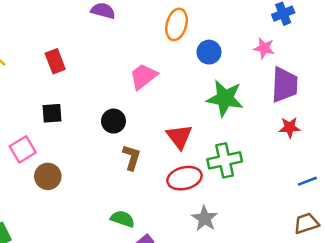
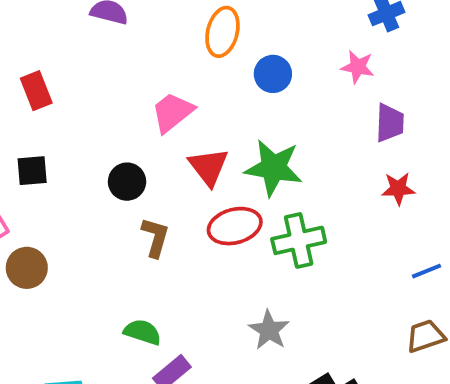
purple trapezoid: (285, 85) -> (390, 123), size x0.7
green star: (225, 98) -> (274, 168), moved
red triangle: (179, 137) -> (209, 167), moved
red ellipse: (184, 178) -> (235, 226), moved

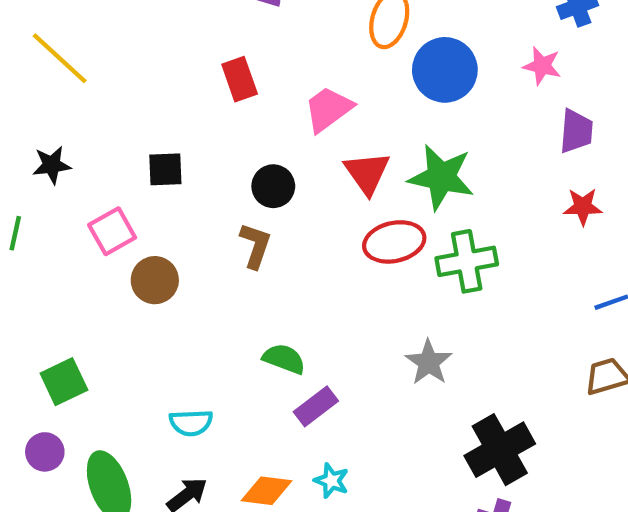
blue circle: (273, 74) -> (445, 70), size x1.5
red rectangle: (36, 91) -> (240, 79), moved
brown L-shape: (155, 237) -> (255, 246), moved

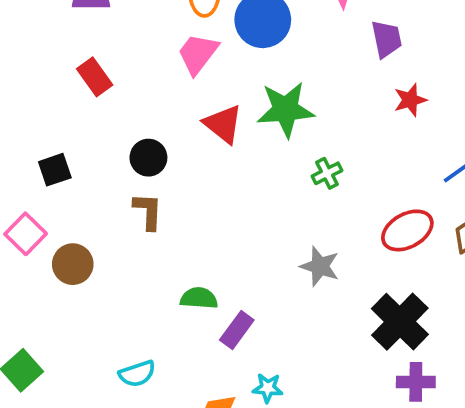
pink trapezoid: (328, 109) -> (198, 54), moved
red ellipse: (394, 242) -> (407, 230), moved
green cross: (467, 261) -> (327, 173), size x0.6

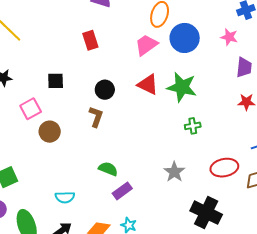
red triangle: (223, 124) -> (148, 84), turned -30
black cross: (400, 322) -> (206, 213), turned -36

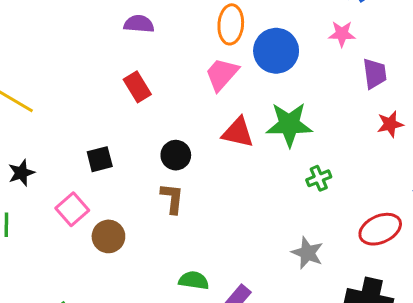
green semicircle: (108, 169) -> (194, 280), moved

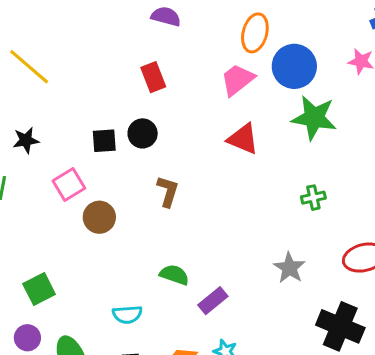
green star: (289, 124) -> (314, 118), moved
black circle: (176, 155) -> (143, 133), moved

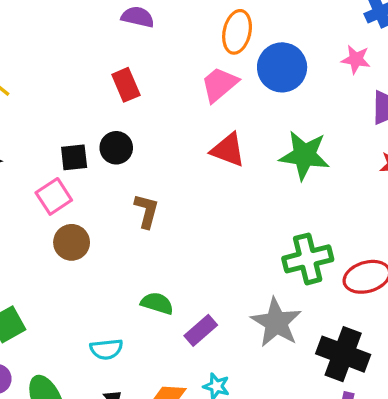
green star: (314, 118) -> (304, 155), moved
pink square: (69, 185) -> (54, 196), moved
green cross: (313, 198) -> (308, 259), moved, size x1.8
gray star: (289, 268) -> (276, 322), moved, size x1.4

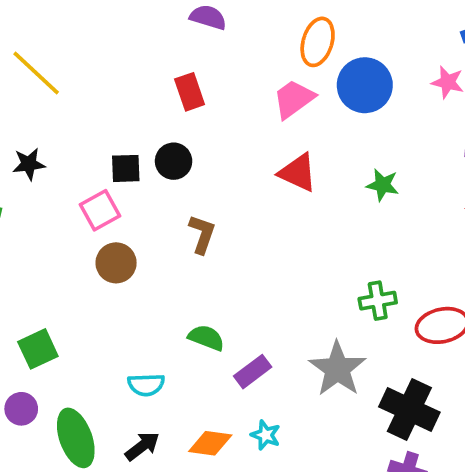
green star: (304, 155) -> (383, 185), size x0.6
green cross: (308, 259) -> (378, 301), size x0.7

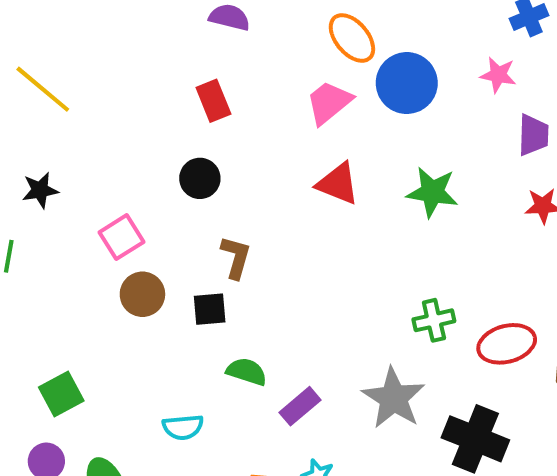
orange ellipse: (318, 42) -> (352, 38), turned -54
black square: (126, 168) -> (210, 309), moved
green star: (383, 185) -> (432, 192), size x1.4

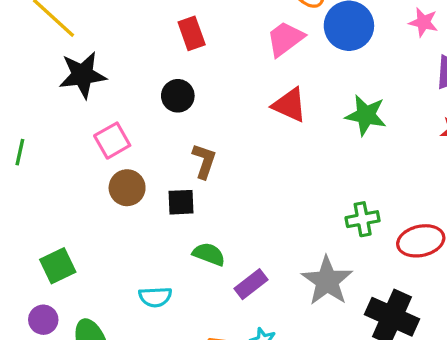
black star: (40, 190) -> (82, 75), moved, size x1.6

